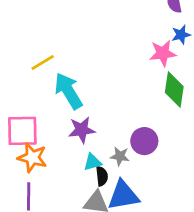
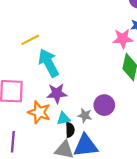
orange star: (32, 158) -> (39, 112), moved

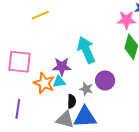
cyan arrow: (49, 63) -> (86, 50), moved
cyan triangle: (64, 119) -> (59, 82), moved

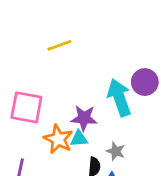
purple circle: (105, 80) -> (145, 82), moved

